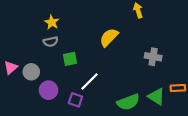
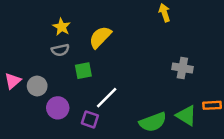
yellow semicircle: (109, 37) -> (100, 37), moved

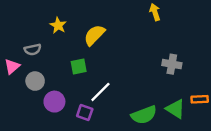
gray semicircle: (60, 50) -> (33, 50), moved
pink triangle: (13, 81) -> (12, 67), moved

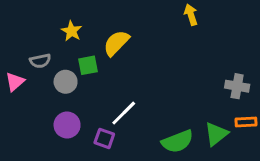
gray cross: (172, 64) -> (237, 86), moved
green square: (79, 67) -> (88, 65), moved
gray circle: (35, 81) -> (66, 82), moved
green triangle: (175, 109) -> (216, 134), turned 50

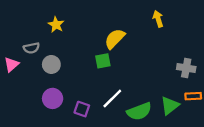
yellow arrow: (191, 15) -> (158, 19), moved
yellow semicircle: (116, 43) -> (115, 39), moved
green square: (88, 65) -> (103, 61), moved
white line: (124, 113) -> (112, 98), moved

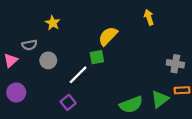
purple circle: (53, 98) -> (16, 92), moved
white line: (112, 98) -> (78, 75), moved
purple square: (82, 109) -> (68, 102), moved, turned 32

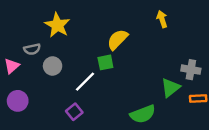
yellow star: (53, 23) -> (57, 25), size x1.5
green triangle: (160, 99) -> (170, 88), moved

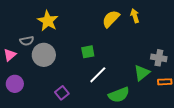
yellow semicircle: (117, 40) -> (111, 19), moved
gray circle: (53, 66) -> (44, 55), size x1.5
white line: (85, 82) -> (98, 75), moved

